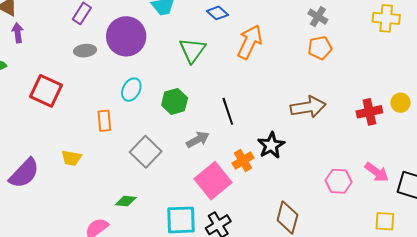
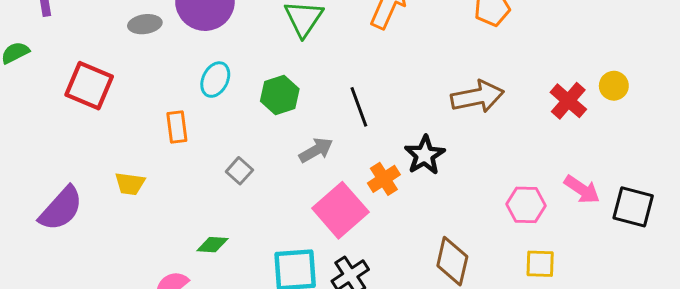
red cross: (369, 112) -> (568, 101), turned -35
gray square: (146, 152) -> (239, 171), size x0.6
yellow square: (385, 221) -> (540, 264), moved

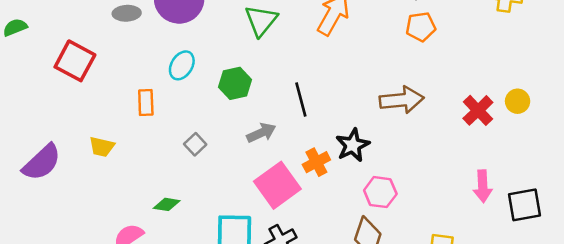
pink arrow: (582, 189) -> (483, 186), turned 48
pink hexagon: (526, 205) -> (380, 192), moved
black square: (633, 207) -> (525, 205), turned -30

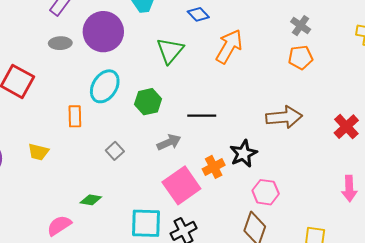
cyan ellipse: (182, 65) -> (105, 86), size x1.4
black line: (301, 100) -> (202, 116), turned -76

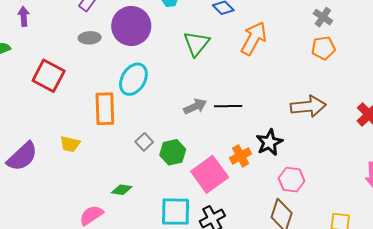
green hexagon: (148, 102) -> (173, 152), moved
orange rectangle: (75, 116) -> (105, 109), size x1.5
gray arrow: (169, 142) -> (195, 106), moved

